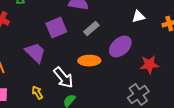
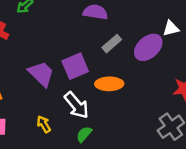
purple square: (56, 28) -> (75, 66), moved
purple ellipse: (120, 47) -> (148, 47), moved

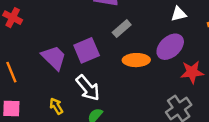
purple ellipse: (148, 47) -> (170, 47), moved
orange ellipse: (109, 84) -> (136, 60), moved

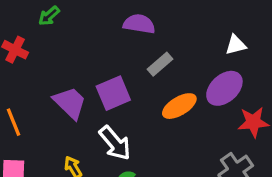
orange ellipse: (136, 60) -> (179, 106), turned -30

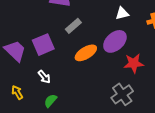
white arrow: (115, 143) -> (44, 77), size x0.6

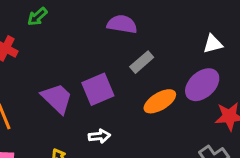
white arrow: (44, 77) -> (99, 136), turned -56

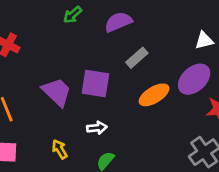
green arrow: (37, 17) -> (73, 15), moved
purple semicircle: (122, 24) -> (118, 22), turned -32
purple square: (98, 89) -> (95, 83), turned 32

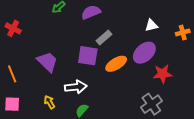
purple square: (95, 83) -> (88, 56), moved
white arrow: (97, 128) -> (76, 87), size x1.5

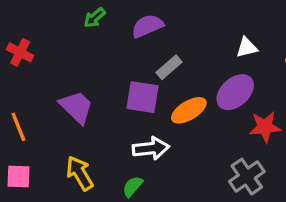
white arrow: (76, 87) -> (151, 148), moved
yellow arrow: (49, 102) -> (80, 173), size x1.5

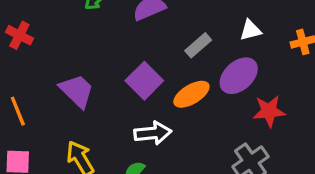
gray rectangle: (169, 67) -> (198, 45), moved
purple square: (143, 97) -> (144, 81), turned 36

